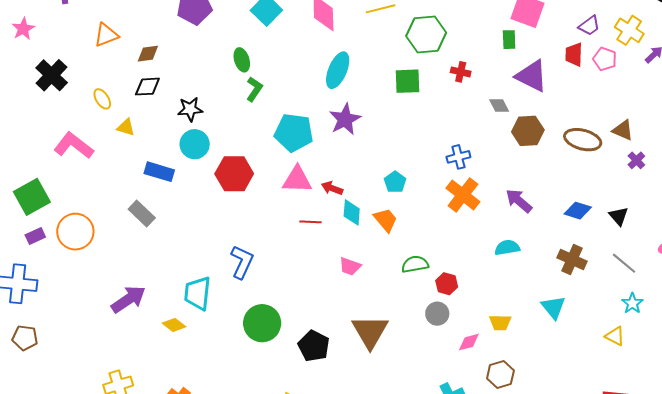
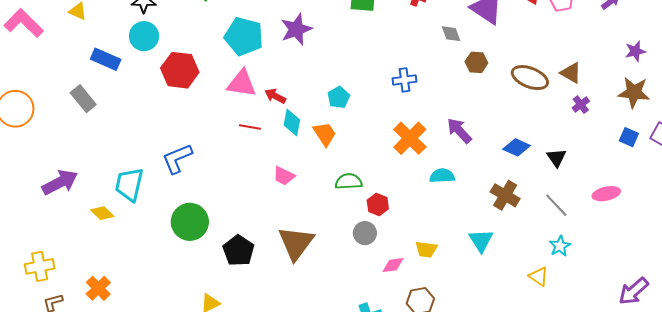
brown hexagon: (528, 131) -> (476, 62), size x0.7
orange cross: (463, 195) -> (410, 138), moved
blue L-shape: (242, 262) -> (177, 159), turned -144

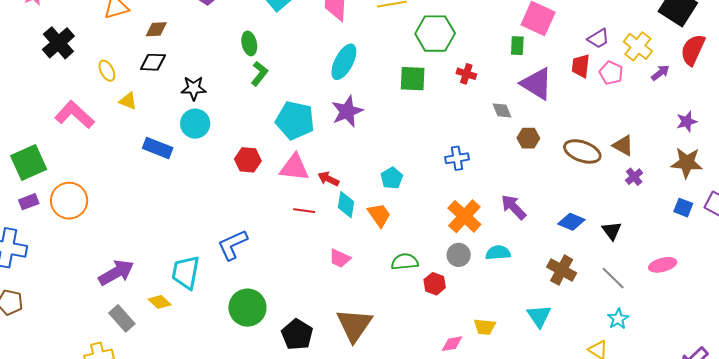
red hexagon: (180, 70) -> (248, 160), moved, size x0.7
gray rectangle: (83, 99) -> (122, 318), moved
gray circle: (365, 233) -> (459, 255), moved

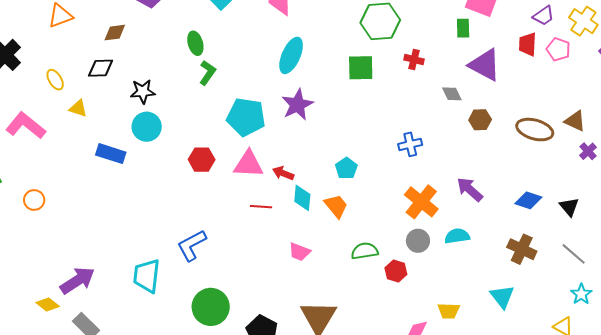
brown diamond: (156, 29) -> (115, 33), moved
orange circle: (69, 201) -> (34, 200), moved, size x0.6
yellow diamond: (160, 302) -> (48, 305), moved

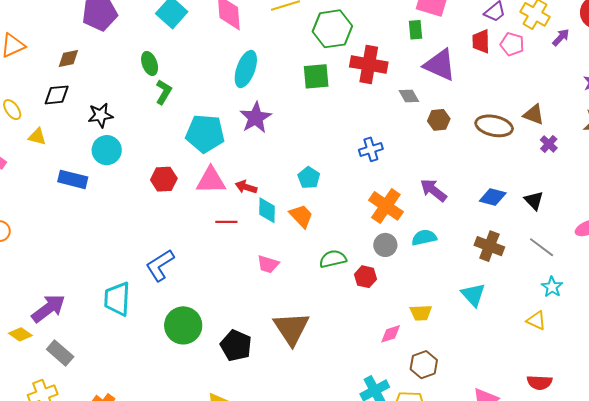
red cross: (414, 60) -> (369, 64), size x1.8

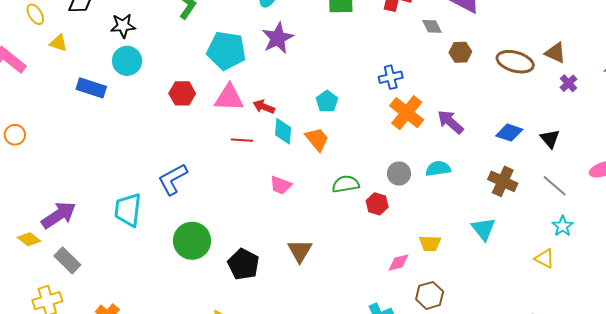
orange cross: (386, 206) -> (407, 113), moved
brown triangle: (291, 328) -> (300, 251), size x0.7

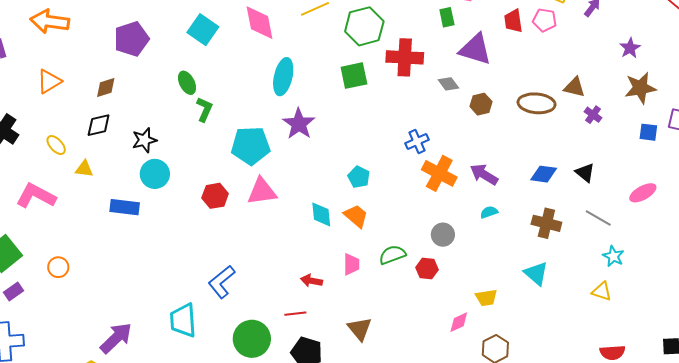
red arrow: (264, 107) -> (311, 281), moved
red line: (242, 140) -> (295, 314), moved
cyan semicircle: (438, 169) -> (489, 212), moved, size x0.7
pink trapezoid: (281, 185) -> (351, 264), moved, turned -100

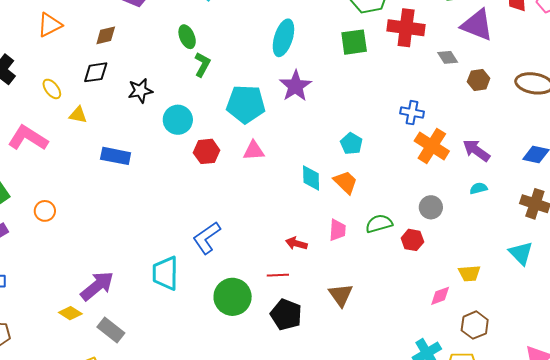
blue cross: (417, 142) -> (412, 113), turned 30
cyan circle: (155, 174) -> (178, 120), moved
pink triangle: (262, 191) -> (254, 151), size x0.7

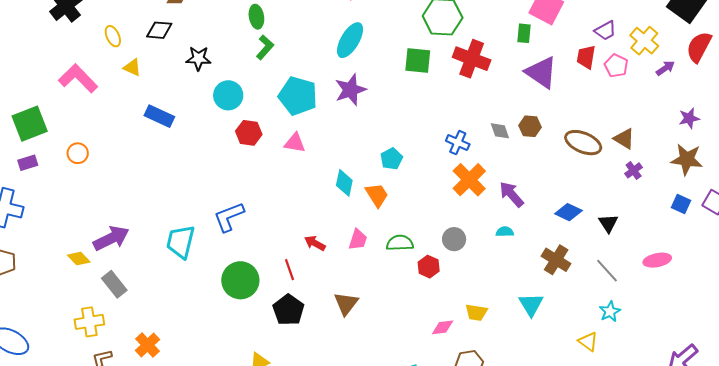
gray diamond: (448, 57) -> (500, 131), moved
red line: (278, 275) -> (290, 270), turned 60

